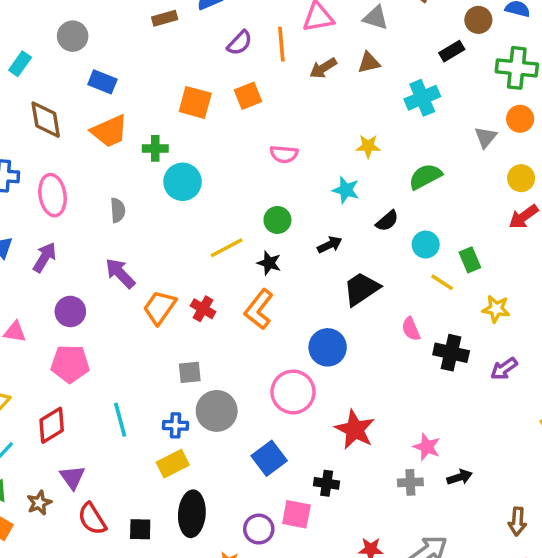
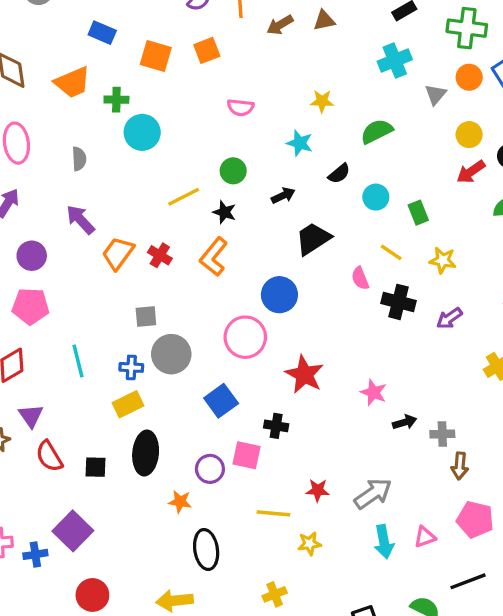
blue rectangle: (102, 82) -> (102, 33), moved
cyan cross: (422, 98) -> (395, 60), moved
yellow line: (442, 282) -> (391, 252), moved
gray cross: (410, 482) -> (442, 434), moved

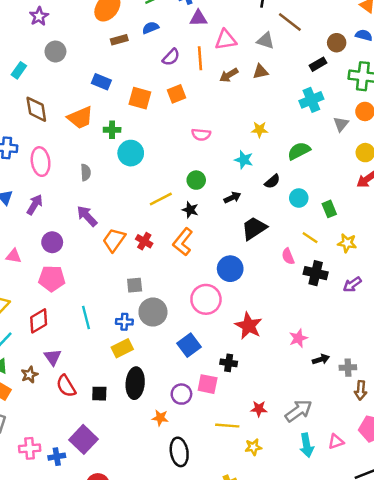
pink star: (374, 392) -> (298, 338), turned 30

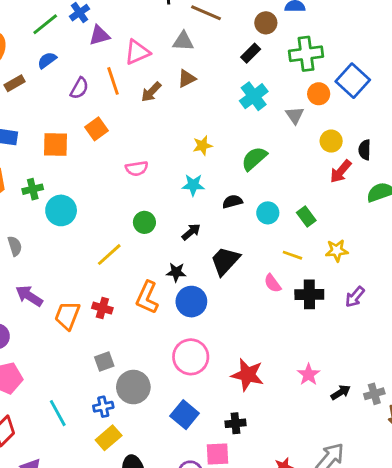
black semicircle: (272, 181) -> (232, 202), turned -140
black star: (190, 210) -> (176, 272), moved
blue circle: (230, 269) -> (191, 302), moved

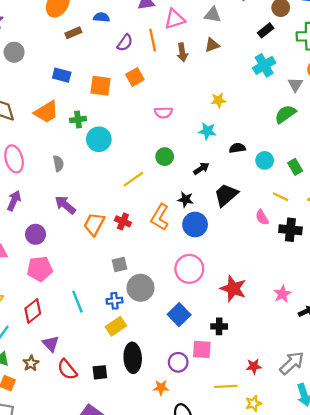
blue semicircle: (47, 60) -> (101, 17), turned 35
brown arrow: (151, 92) -> (182, 52), turned -60
green semicircle: (254, 159) -> (285, 114), moved

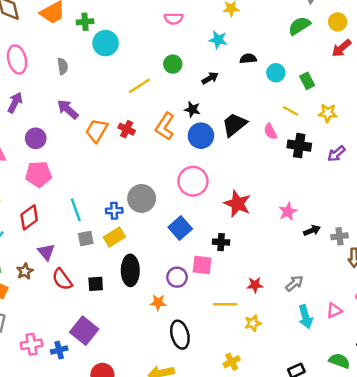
black trapezoid: (226, 195) -> (234, 125), moved
gray square: (120, 265) -> (86, 238), moved
gray arrow: (292, 363) -> (294, 283), size x0.7

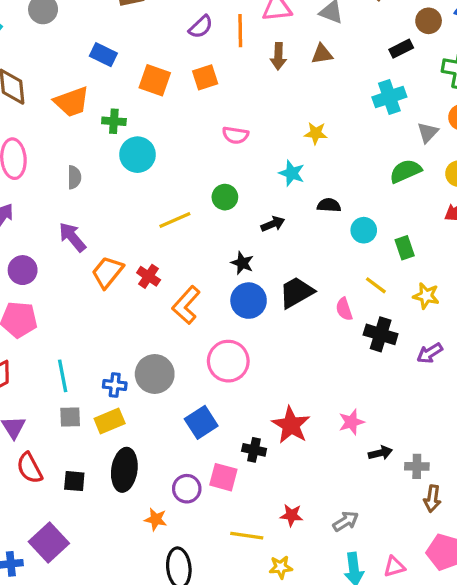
orange L-shape: (165, 126) -> (186, 305), moved
red star: (237, 204) -> (291, 425), moved

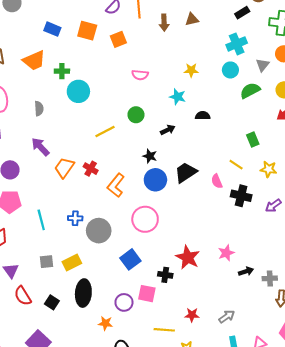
orange square: (155, 80) -> (87, 31), moved
cyan circle: (364, 230) -> (230, 70), moved
cyan line: (63, 376) -> (41, 220), moved
blue cross: (115, 385) -> (75, 218), moved
black square: (74, 481) -> (52, 302), turned 32

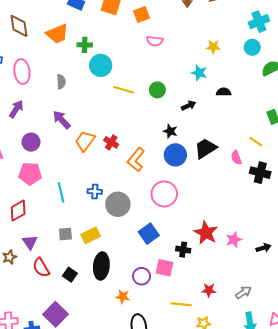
pink semicircle: (140, 75) -> (155, 41), moved
yellow line: (105, 132) -> (124, 90), moved, turned 42
pink star: (226, 253) -> (234, 240), moved

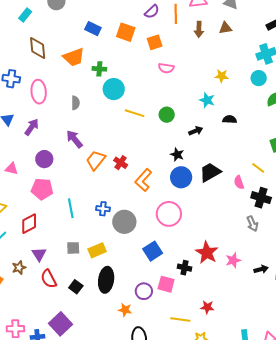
gray arrow: (243, 292) -> (252, 224), moved, turned 98

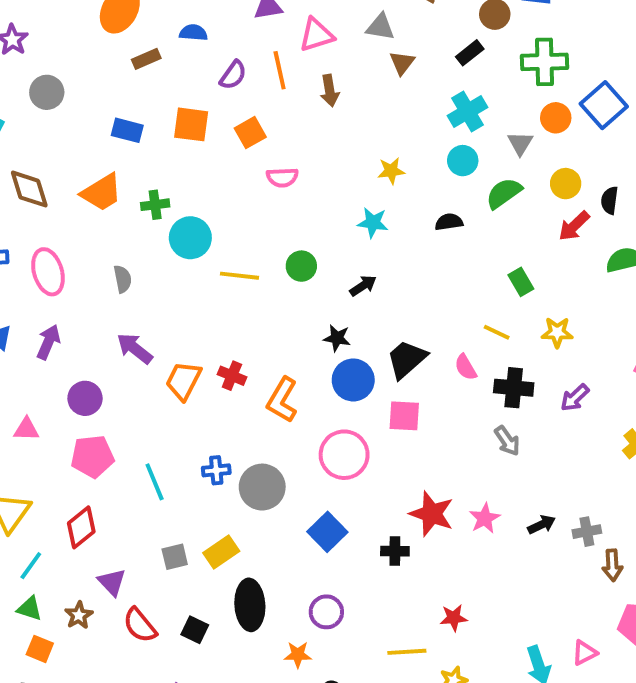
brown triangle: (225, 28) -> (402, 63), moved, turned -32
black semicircle: (230, 119) -> (449, 222), moved
pink square: (166, 284) -> (404, 416), moved

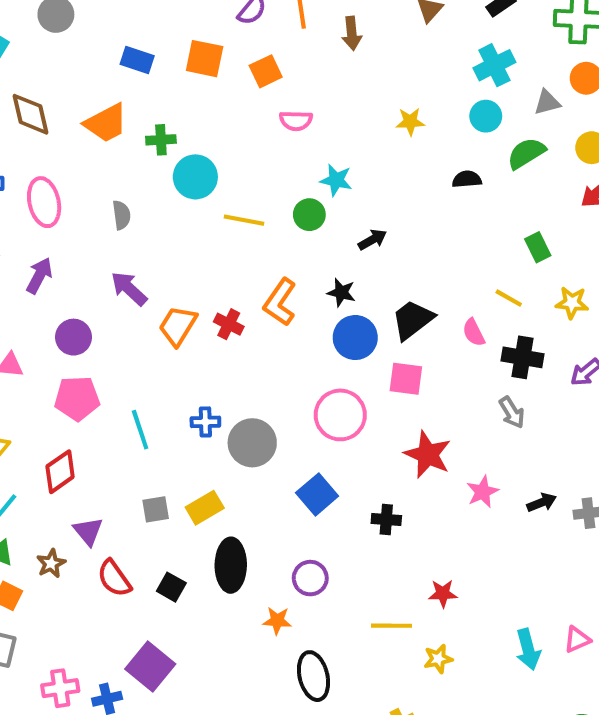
gray triangle: (520, 143) -> (547, 102), turned 40
cyan star: (373, 223) -> (336, 180), moved
orange L-shape: (282, 400) -> (280, 302), moved
red star: (432, 514) -> (428, 455), moved

